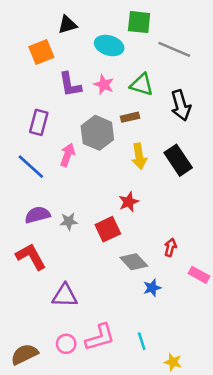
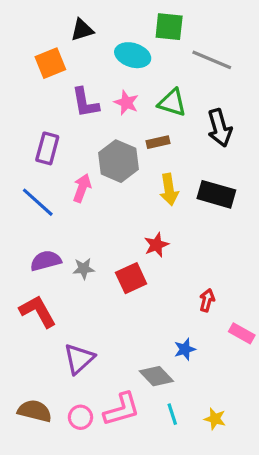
black rectangle: (178, 160) -> (216, 194), turned -40
gray diamond: (134, 262) -> (156, 376), moved
purple triangle: (65, 296) -> (79, 359), turned -44
brown semicircle: (24, 354) -> (35, 411), moved, turned 40
yellow star: (173, 362) -> (215, 419), moved

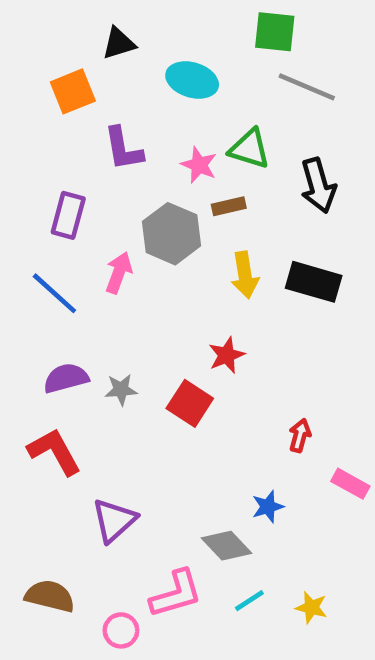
green square: (169, 27) -> (275, 32), moved
pink star: (126, 103) -> (199, 165), moved
red square: (131, 278) -> (190, 403), turned -32
cyan line: (172, 414) -> (249, 601), turned 75
pink circle: (80, 417) -> (121, 630), moved

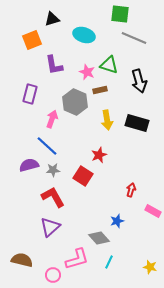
blue line: (54, 293) -> (47, 146), moved
red L-shape: (54, 452) -> (53, 197), moved
cyan line: (249, 601) -> (109, 262), turned -32
yellow star: (311, 608) -> (150, 267), moved

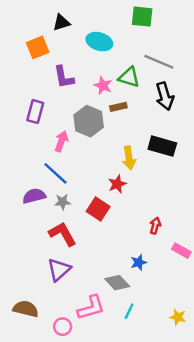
gray line: (134, 38) -> (159, 62), moved
yellow arrow: (107, 120) -> (129, 158), moved

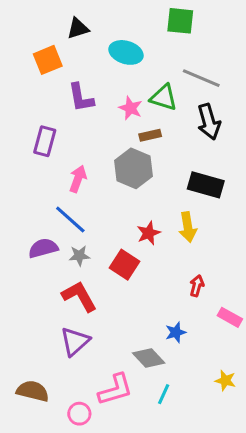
gray hexagon: (89, 121) -> (134, 168), moved
yellow arrow: (129, 158) -> (188, 227), moved
yellow star: (178, 317) -> (225, 381), moved

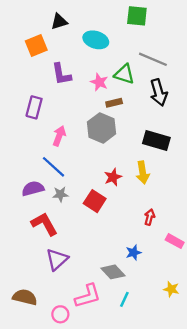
red L-shape: (79, 296) -> (44, 224), moved

